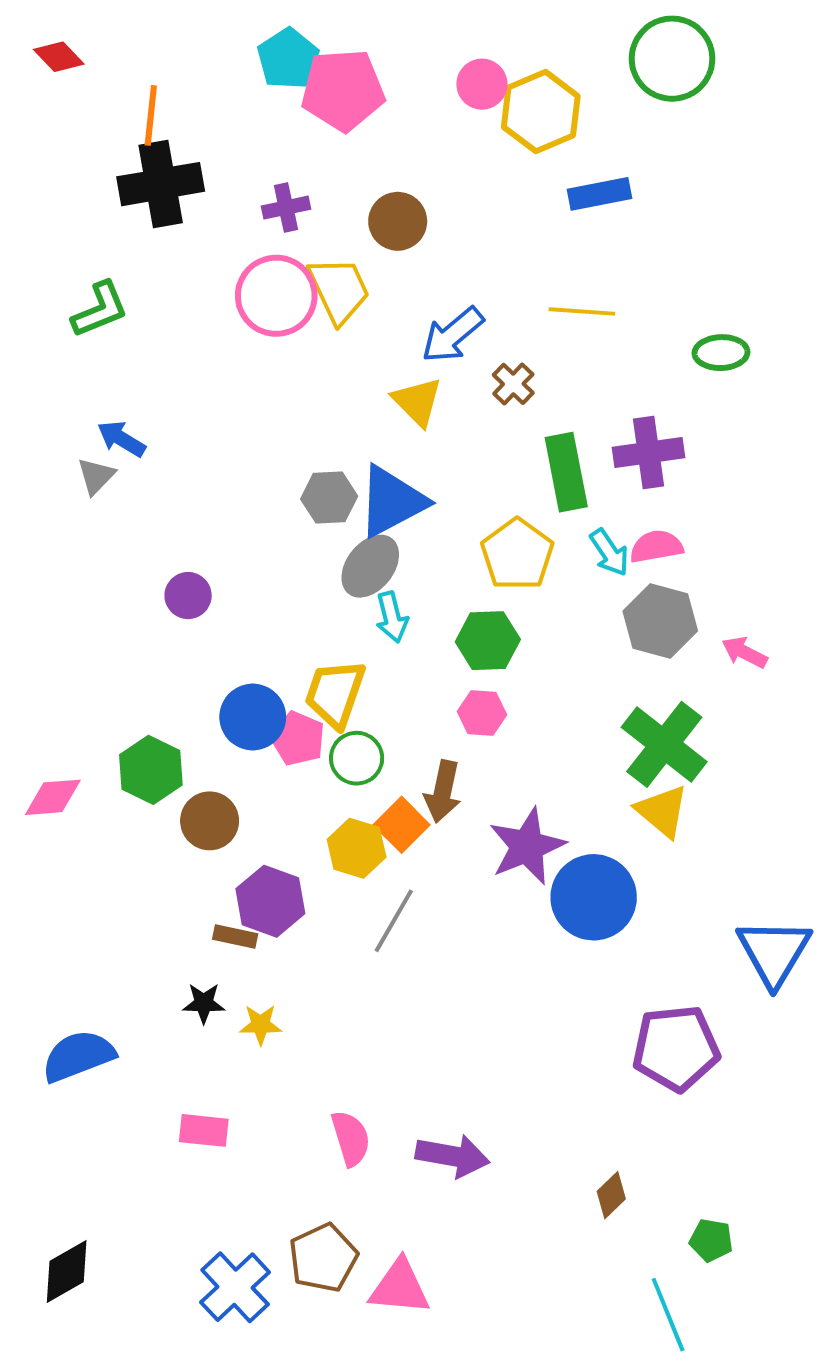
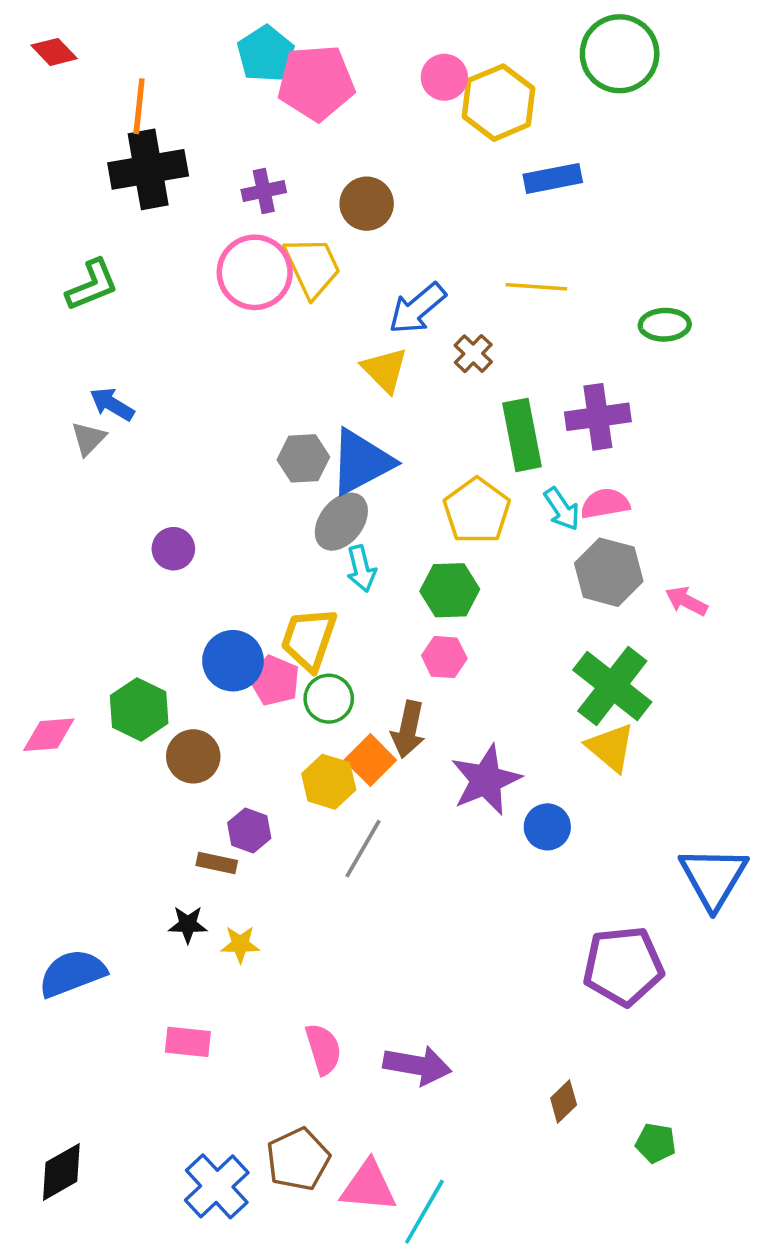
blue circle: (594, 897) -> (547, 827), size x0.6
purple hexagon: (270, 901) -> (249, 831), size x0.7
cyan line: (668, 1315) -> (424, 1212), moved, turned 52

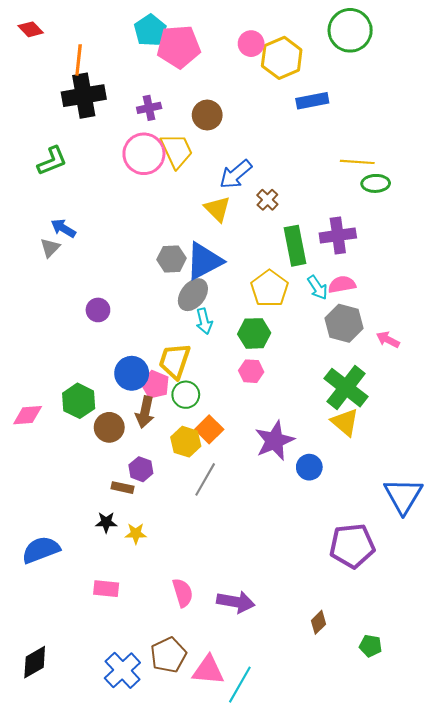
yellow line: (536, 287) -> (357, 162), moved
brown arrow: (408, 729) -> (145, 412), moved

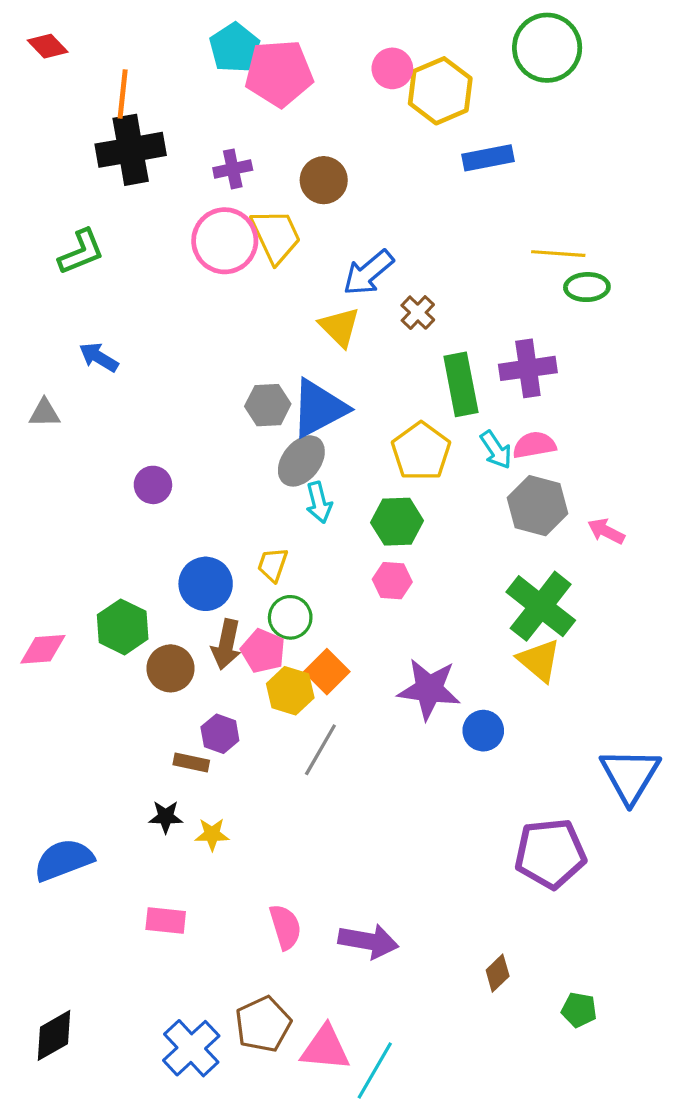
gray triangle: (50, 248) -> (44, 413), moved, turned 45
yellow trapezoid: (175, 361) -> (273, 565), size x0.6
pink pentagon: (155, 384) -> (263, 651), moved
purple star: (275, 441) -> (429, 689), turned 30

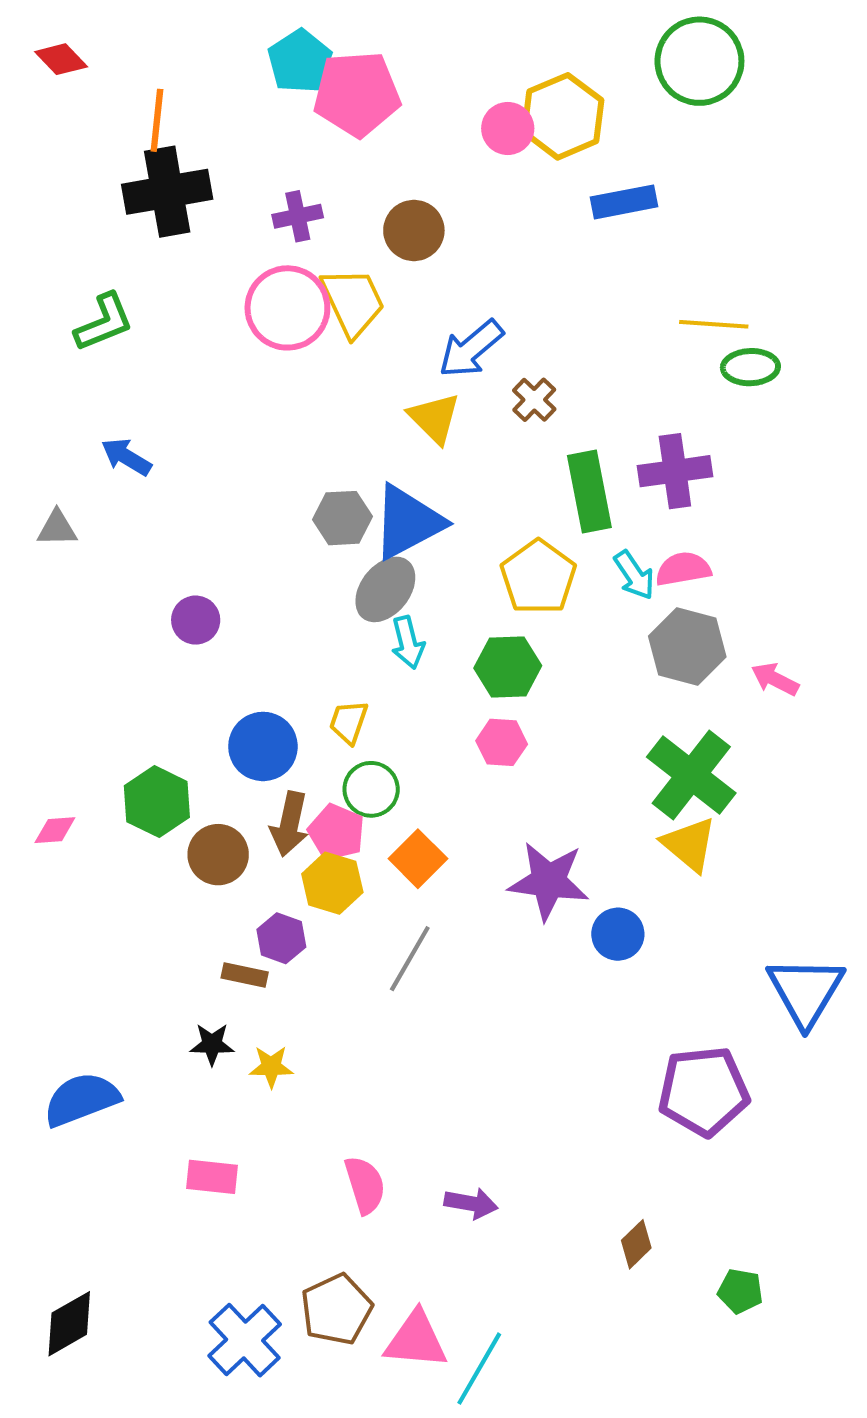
pink circle: (392, 68) -> (508, 128), moved
pink diamond: (43, 649) -> (55, 830), size x0.7
yellow hexagon: (290, 691) -> (332, 883), moved
purple arrow: (368, 941) -> (471, 1203), size x0.7

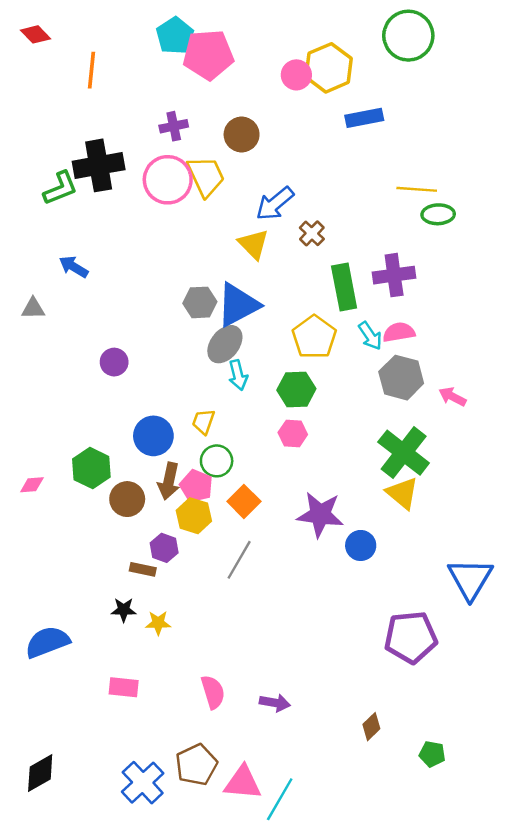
black cross: (167, 192) -> (99, 165), moved

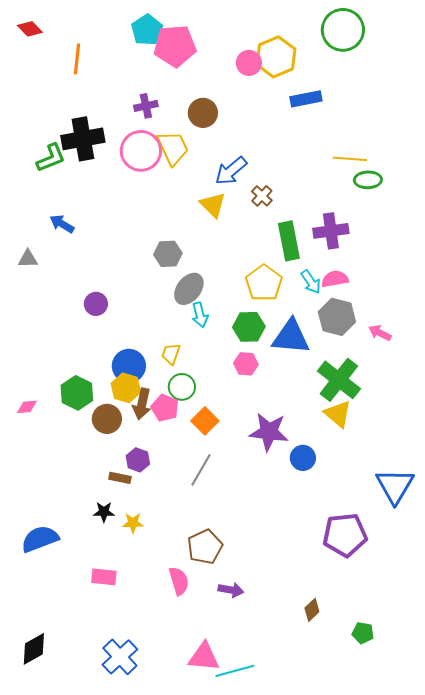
blue triangle: (238, 305) -> (291, 337), moved, turned 33
yellow hexagon: (194, 516) -> (126, 388), moved
brown pentagon: (196, 765) -> (205, 547), moved
cyan line: (280, 799) -> (235, 671), turned 45

